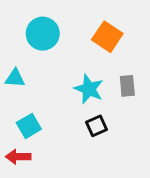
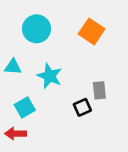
gray rectangle: (127, 86) -> (99, 90), moved
cyan star: (89, 89) -> (50, 76), moved

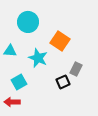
orange square: (92, 31) -> (60, 41), moved
gray rectangle: (99, 90) -> (76, 69), turned 32

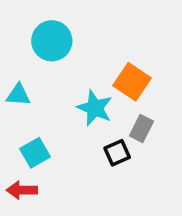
orange square: (60, 41) -> (132, 82), moved
cyan star: (38, 58) -> (95, 108), moved

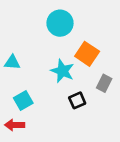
cyan circle: (52, 41) -> (60, 23), moved
gray rectangle: (141, 128) -> (104, 83), moved

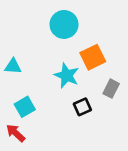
orange square: (87, 54) -> (93, 57), turned 30
red arrow: (15, 125) -> (16, 133), turned 42

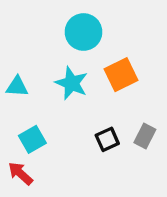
cyan star: (67, 75) -> (72, 83), moved
gray rectangle: (111, 89) -> (145, 136), moved

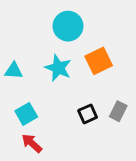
red arrow: (20, 173) -> (32, 143), moved

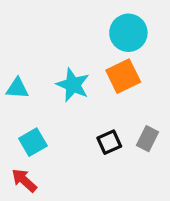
cyan circle: (68, 26) -> (128, 33), moved
red arrow: (32, 143) -> (24, 180), moved

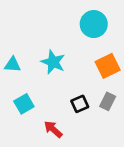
orange square: (123, 76) -> (108, 66), moved
red arrow: (24, 180) -> (53, 129), moved

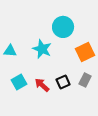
cyan circle: (94, 24) -> (63, 27), moved
red arrow: (53, 129) -> (42, 85), moved

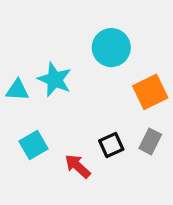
cyan star: (42, 49) -> (55, 79), moved
red arrow: (42, 85) -> (78, 166), moved

